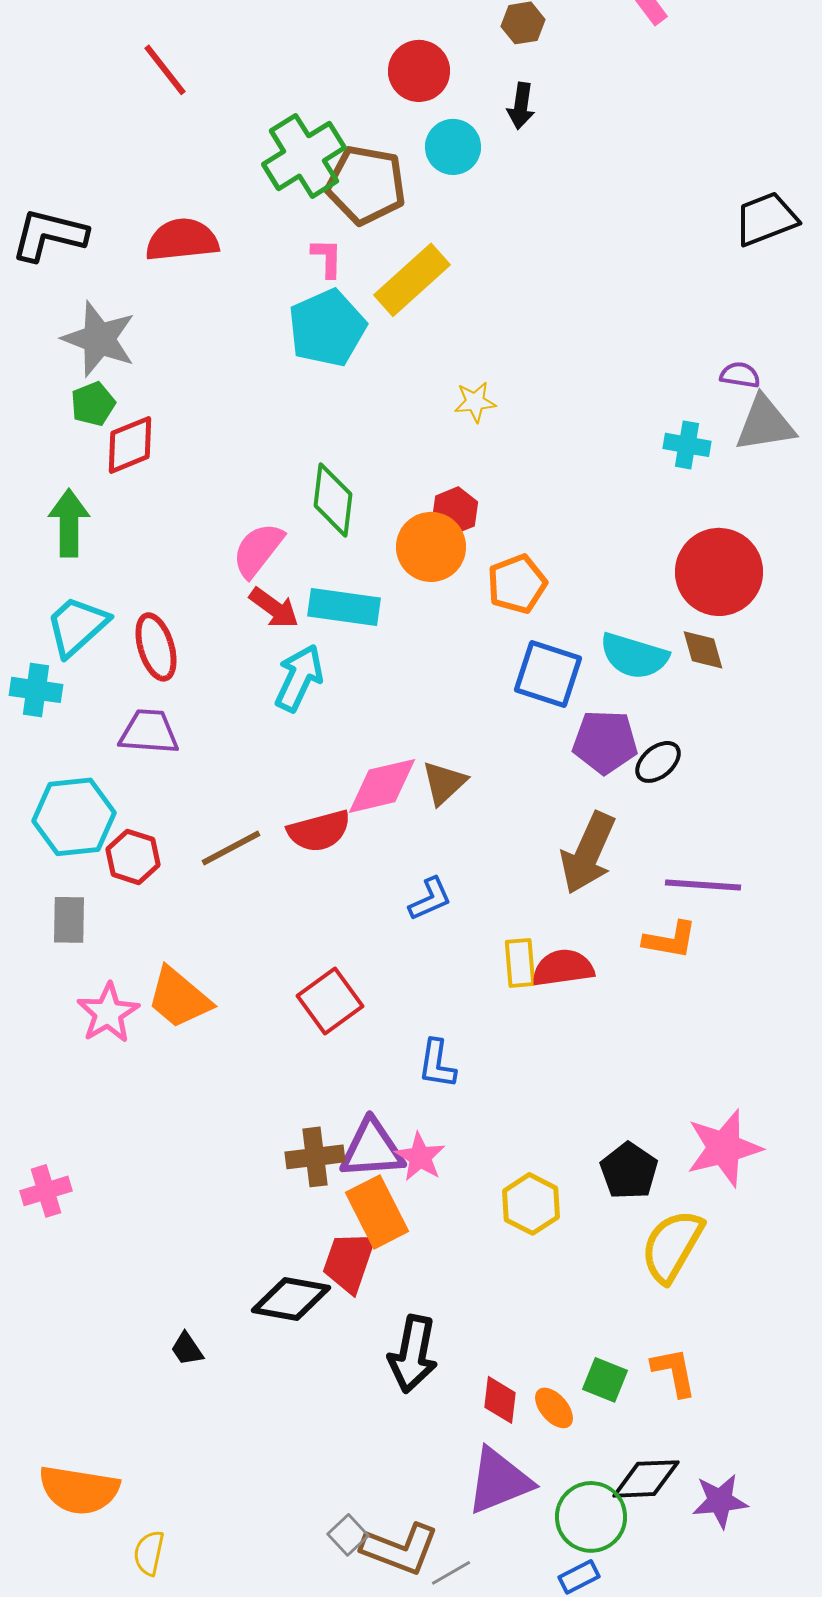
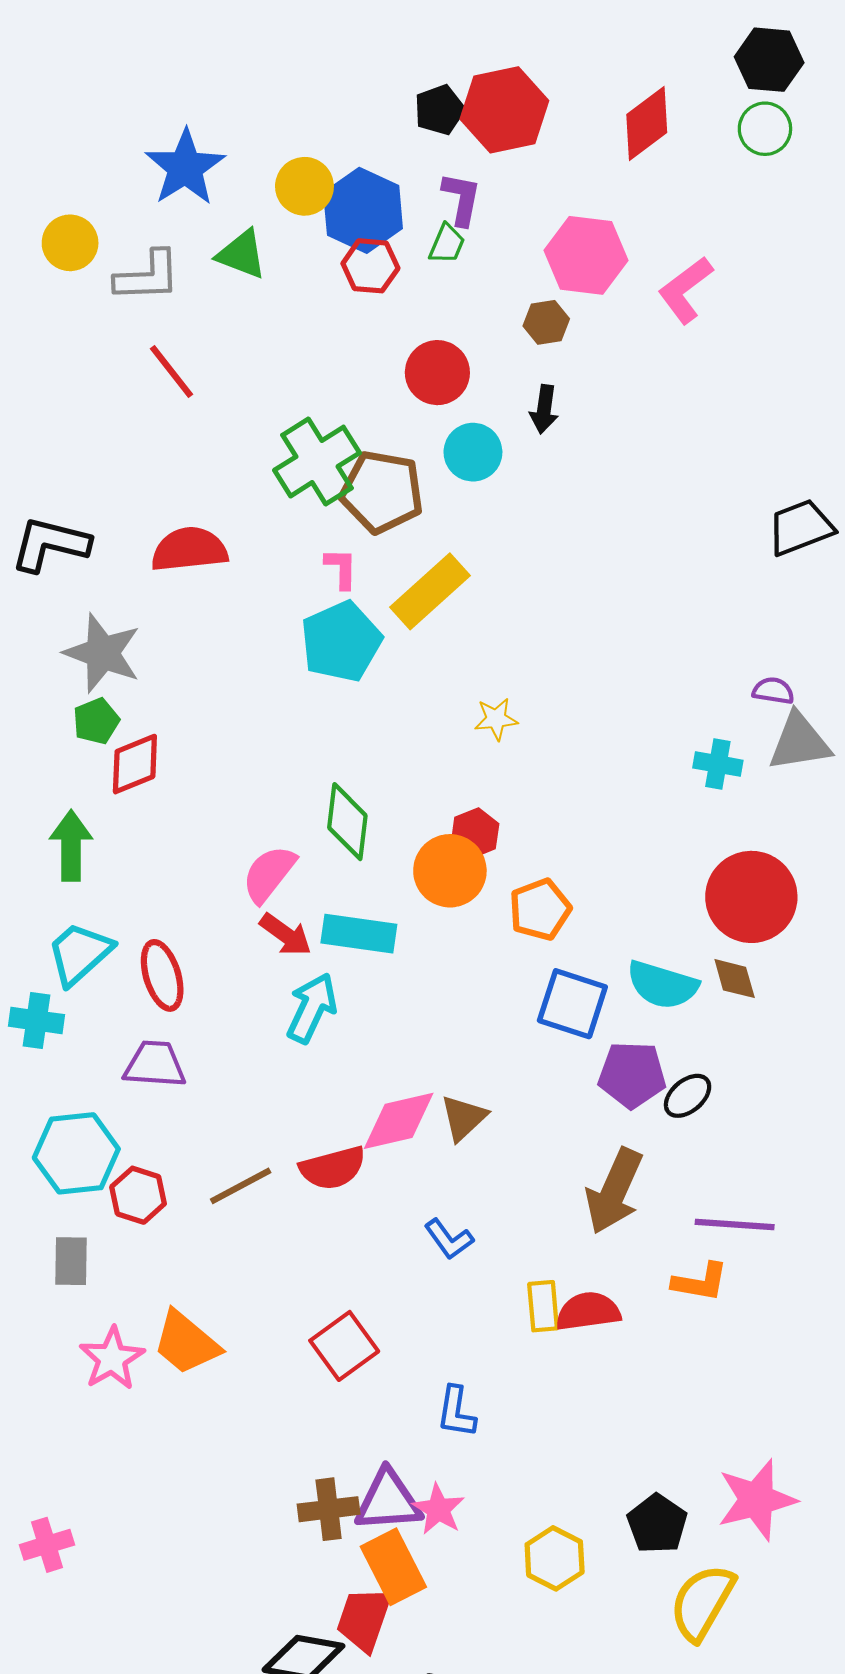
blue L-shape: (430, 899) -> (449, 1239), turned 78

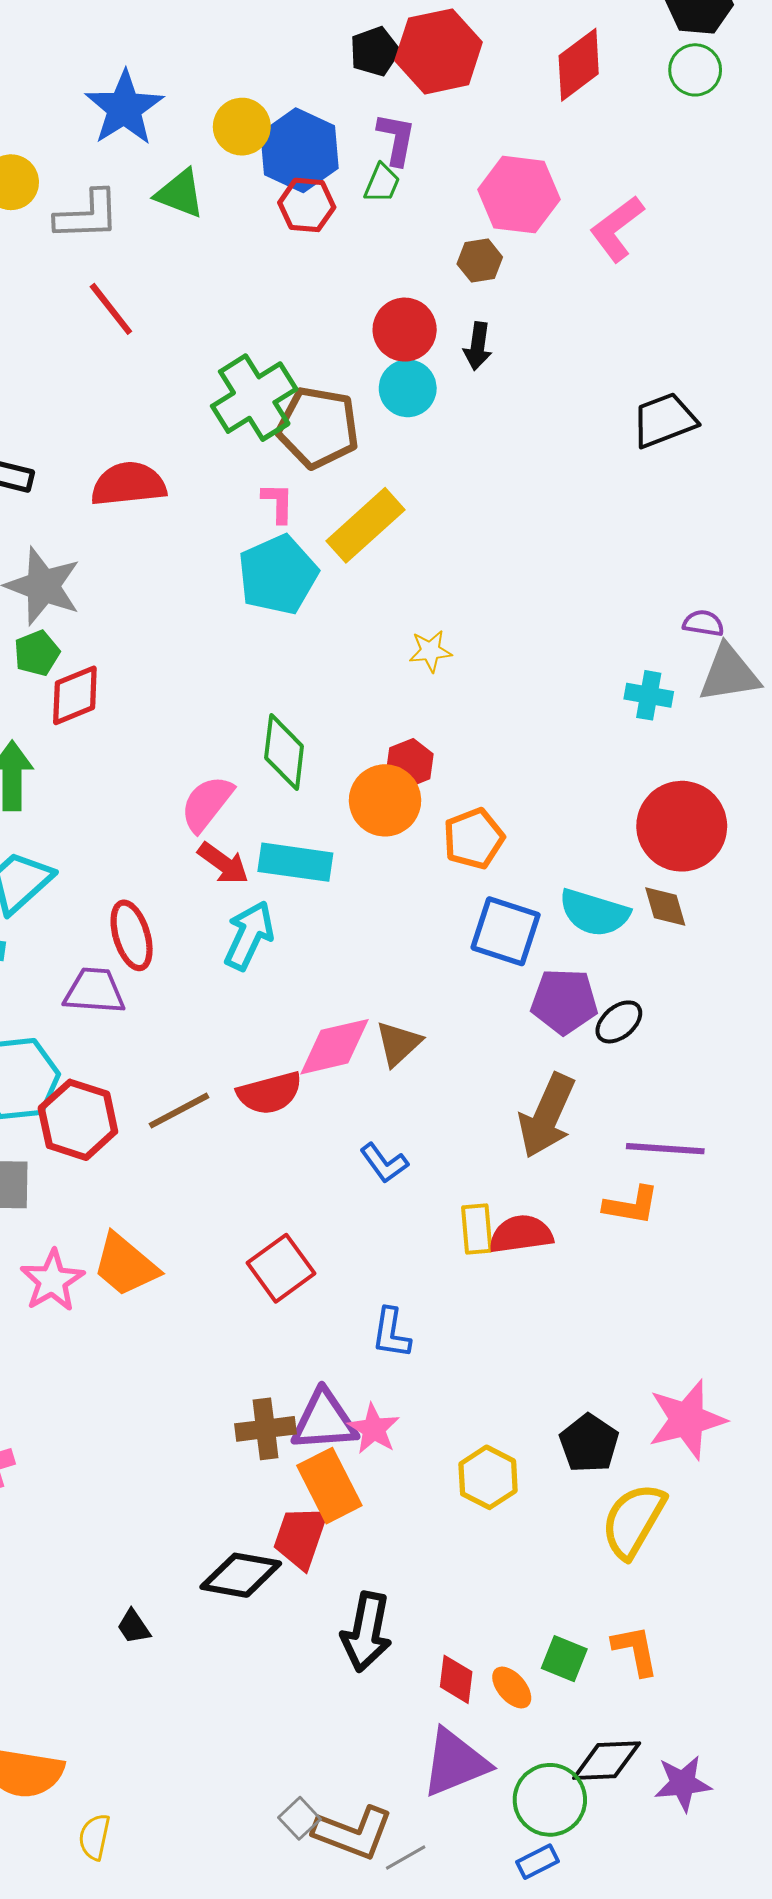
red circle: (437, 373) -> (405, 330), moved
black trapezoid: (801, 527) -> (664, 420), moved
red ellipse: (162, 975) -> (132, 935), moved
red hexagon: (138, 1195) -> (78, 1120), size x1.4

